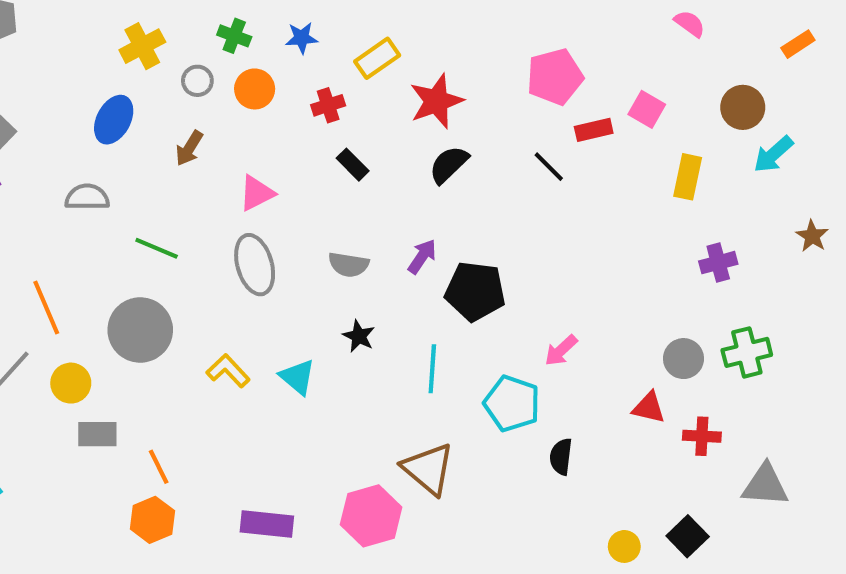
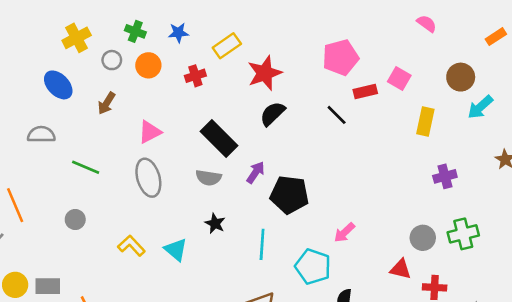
blue ellipse: (114, 120) -> (58, 85), turned -72
black rectangle: (353, 165) -> (219, 138), moved, size x1.8
gray circle: (140, 330) -> (75, 220), size x0.5
yellow circle: (71, 383) -> (15, 285), moved

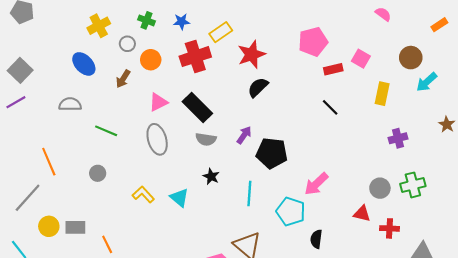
orange circle: (148, 65) -> (151, 60), moved
red cross: (195, 76) -> (195, 57), size x1.8
black line: (337, 115) -> (330, 107), moved
black rectangle: (219, 138) -> (197, 107), moved
pink arrow: (344, 233) -> (316, 184), size x1.4

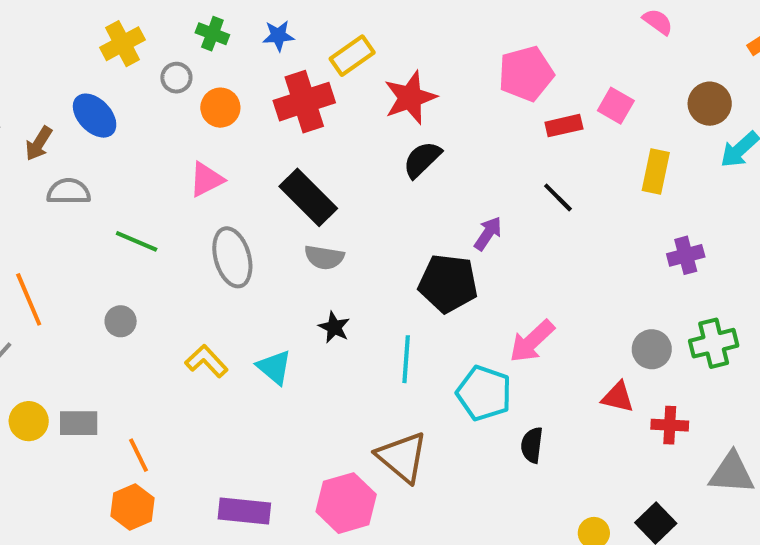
brown arrow: (123, 79) -> (39, 144), moved
pink triangle: (158, 102) -> (206, 179), moved
purple arrow: (244, 135) -> (488, 233), moved

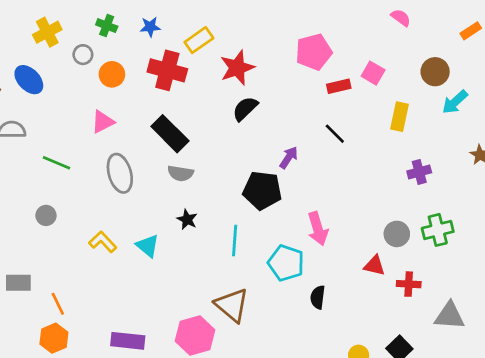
red cross: (304, 102) -> (167, 70), turned 33
pink arrow: (532, 341) -> (318, 229), turned -64

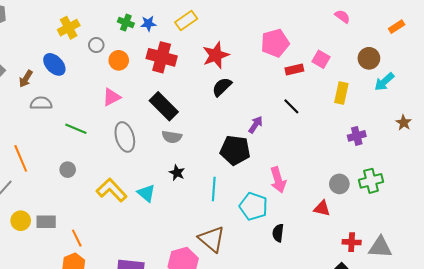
green cross: (107, 26) -> (126, 23), moved
yellow rectangle: (199, 40) -> (186, 21), moved
yellow L-shape: (103, 242) -> (112, 190), size x1.4
red cross: (409, 284) -> (352, 242), moved

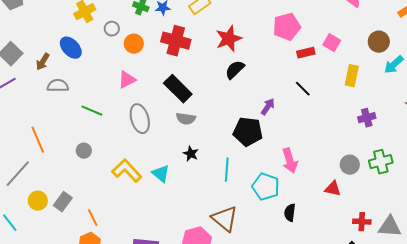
gray rectangle: (46, 222) -> (63, 202), turned -54

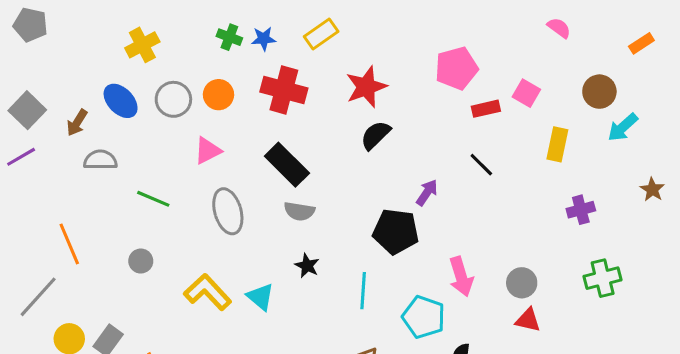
gray circle: (112, 29) -> (173, 99), moved, size x1.5
gray circle: (350, 165) -> (522, 283), moved

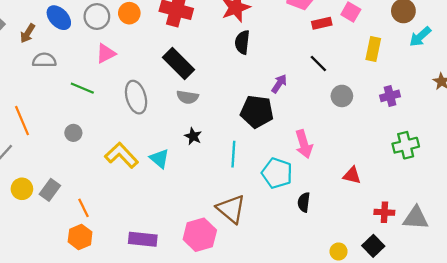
black semicircle: (376, 135) -> (242, 42), turned -40
pink triangle: (208, 151) -> (106, 53), moved
gray circle: (522, 283) -> (342, 96), moved

